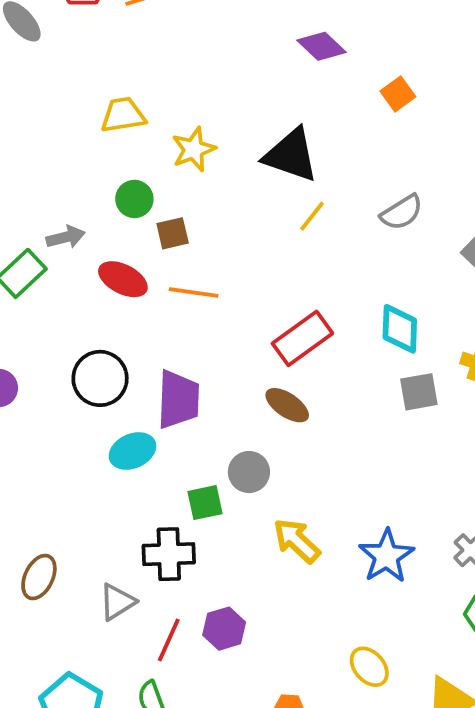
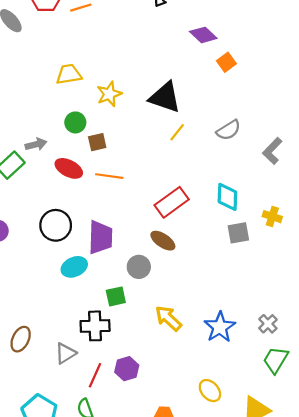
purple diamond: (322, 46) -> (203, 35), moved
gray circle: (249, 472) -> (139, 267), moved

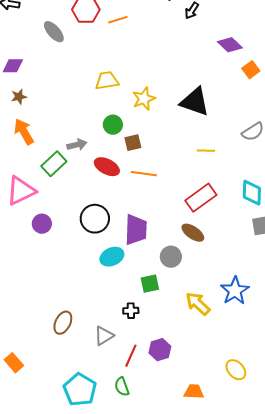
yellow line: (177, 132) -> (206, 151), moved, turned 54
black cross: (95, 326) -> (131, 311), size x0.6
blue star: (220, 327) -> (235, 291), moved

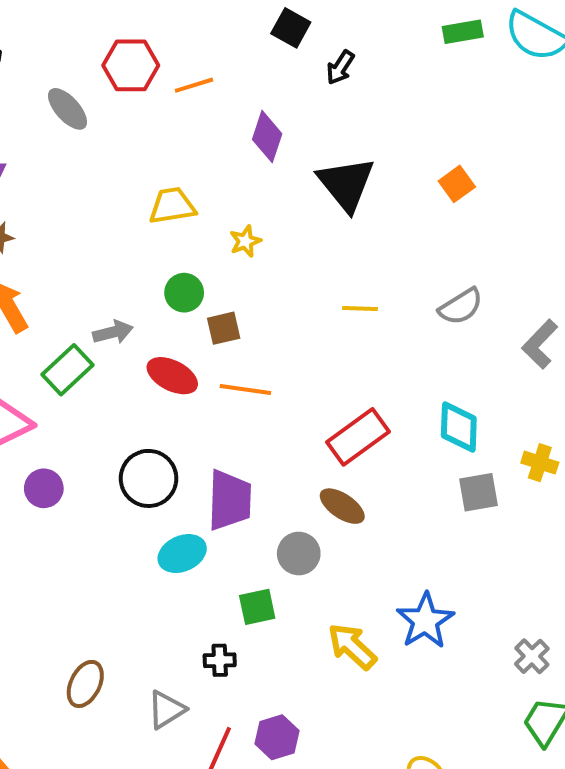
purple diamond: (230, 45) -> (267, 137), moved, turned 65
yellow star: (144, 99) -> (245, 241), size x0.7
black triangle: (195, 102) -> (346, 184), moved, turned 32
yellow line: (206, 151) -> (360, 308), moved

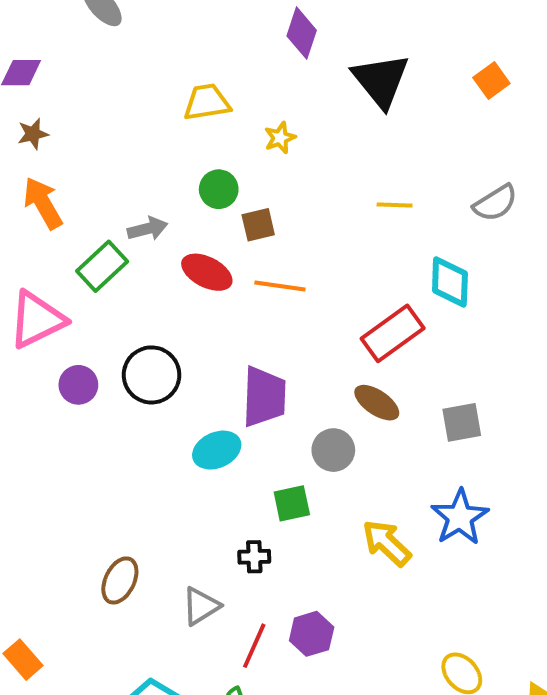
cyan diamond: (459, 427) -> (450, 282), moved
black circle: (149, 478) -> (152, 375), moved
gray square: (479, 492) -> (462, 422), moved

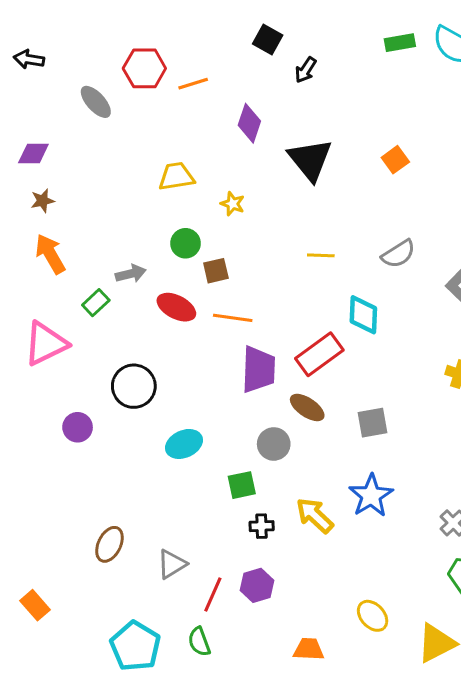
yellow star: (280, 138) -> (233, 204), turned -30
green rectangle: (102, 266) -> (96, 303), size x0.7
purple circle: (78, 385) -> (78, 427), moved
purple trapezoid: (264, 397) -> (258, 369), moved
black cross: (254, 557) -> (262, 526), moved

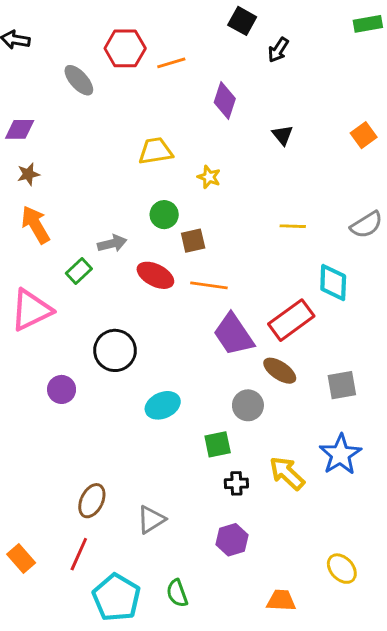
black triangle: (310, 160) -> (283, 135), size x0.5
purple trapezoid: (258, 369) -> (233, 335), turned 144
red line: (213, 595) -> (79, 554), moved

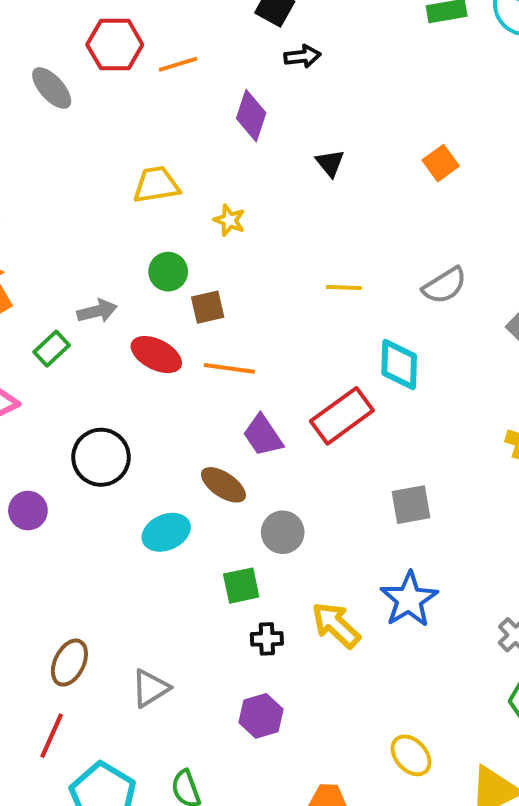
black arrow: (278, 50) -> (302, 56), moved, turned -130
purple trapezoid: (233, 335) -> (263, 436), size x0.7
brown ellipse: (280, 371) -> (223, 485), moved

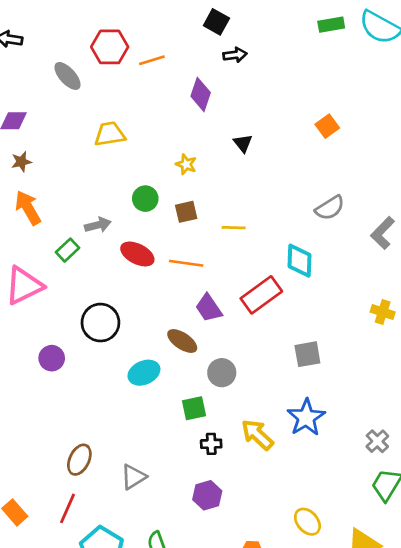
black triangle: (330, 163) -> (243, 143), moved
yellow trapezoid: (156, 185) -> (110, 134), moved
yellow line: (344, 287) -> (234, 228), moved
brown square: (208, 307) -> (186, 212), moved

